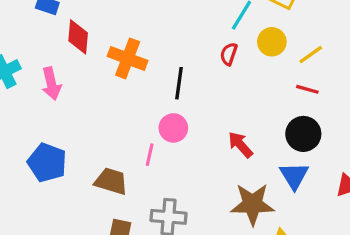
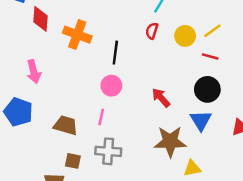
yellow circle: (272, 42) -> (185, 36), moved
pink arrow: (51, 84) -> (34, 72), moved
pink line: (150, 155) -> (101, 117), moved

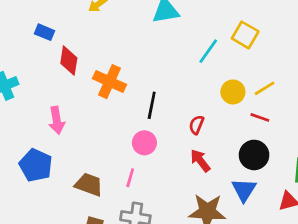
red semicircle: (152, 31) -> (196, 125), moved

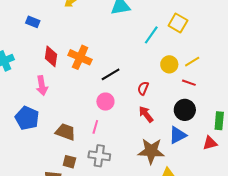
red diamond: (69, 61) -> (51, 56), moved
black line: (152, 105) -> (111, 74), turned 48
blue triangle: (244, 190) -> (178, 135), turned 30

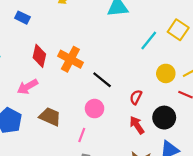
black line: (111, 74) -> (102, 80), turned 66
pink arrow: (42, 86) -> (27, 87), turned 66
black circle: (185, 110) -> (164, 118), moved
brown trapezoid: (65, 132) -> (50, 117), moved

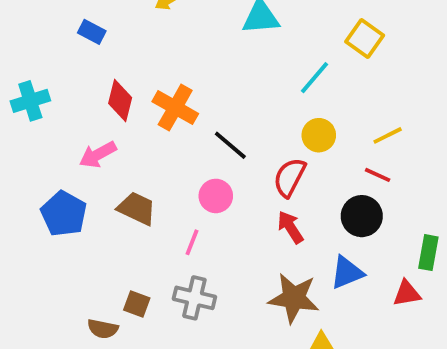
yellow square: (178, 30) -> (365, 39), moved
yellow circle: (166, 73) -> (319, 135), moved
red semicircle: (136, 97) -> (290, 177), size x1.5
black circle: (164, 118) -> (362, 216), moved

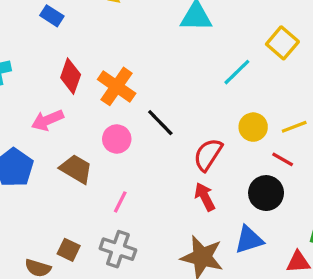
yellow circle: (319, 135) -> (253, 127), moved
pink circle: (216, 196) -> (117, 139), moved

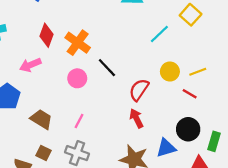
brown trapezoid: (76, 169) -> (41, 119), moved
black circle: (266, 193) -> (188, 129), moved

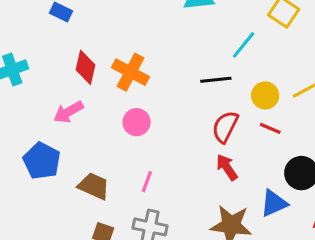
black line: (107, 68) -> (216, 80), moved, turned -45
red line: (190, 94) -> (270, 128), moved

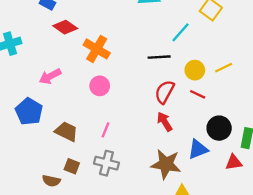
red diamond: (85, 67) -> (65, 27), moved, turned -70

